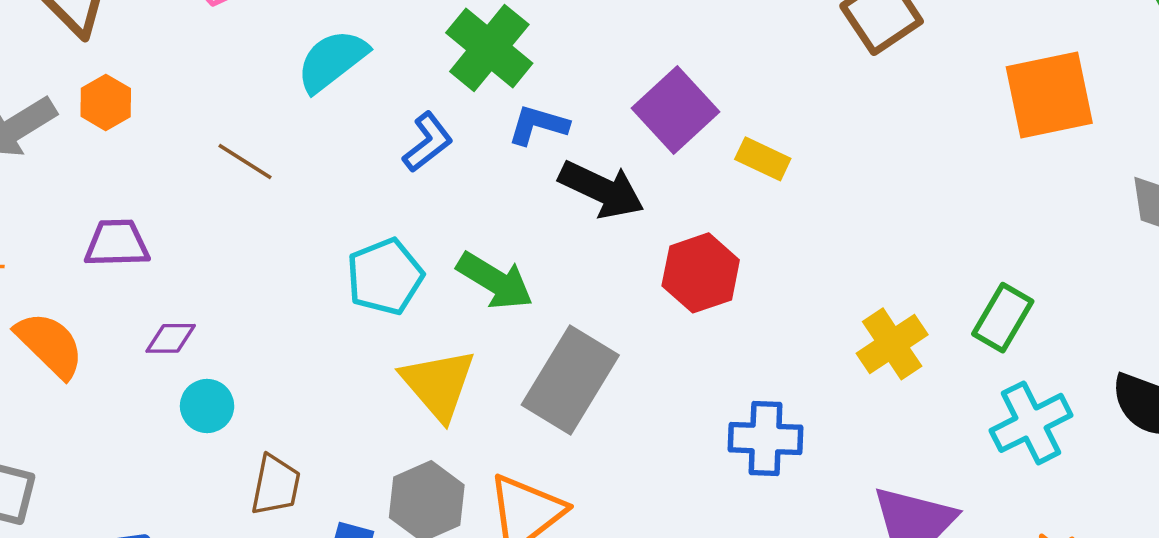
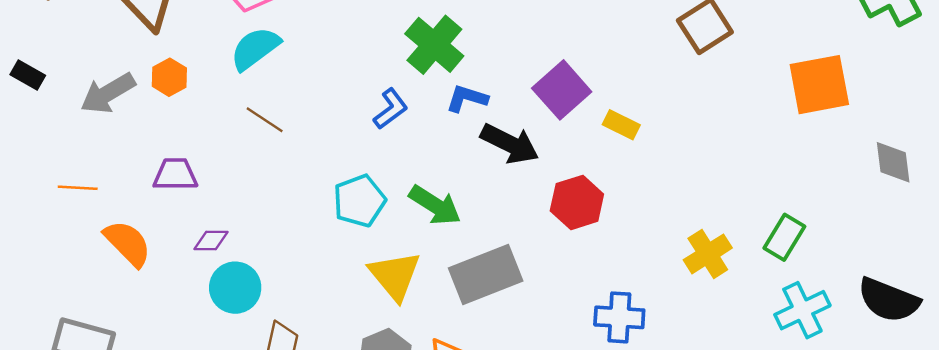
cyan semicircle: (332, 61) -> (255, 48), moved
gray rectangle: (570, 380) -> (486, 274), turned 36
cyan circle: (207, 406) -> (235, 288), size x1.4

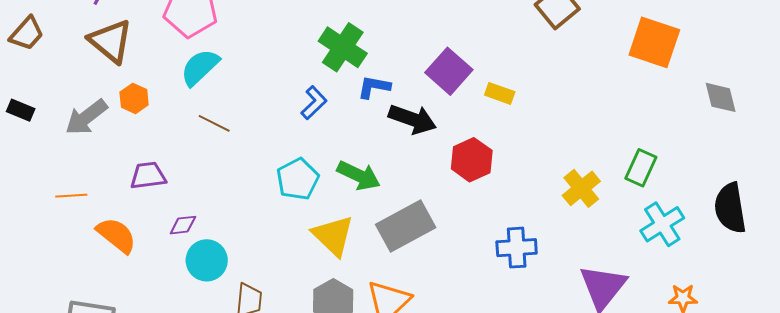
orange square: (819, 85) -> (654, 42), turned 36
black semicircle: (889, 300) -> (730, 208), turned 66

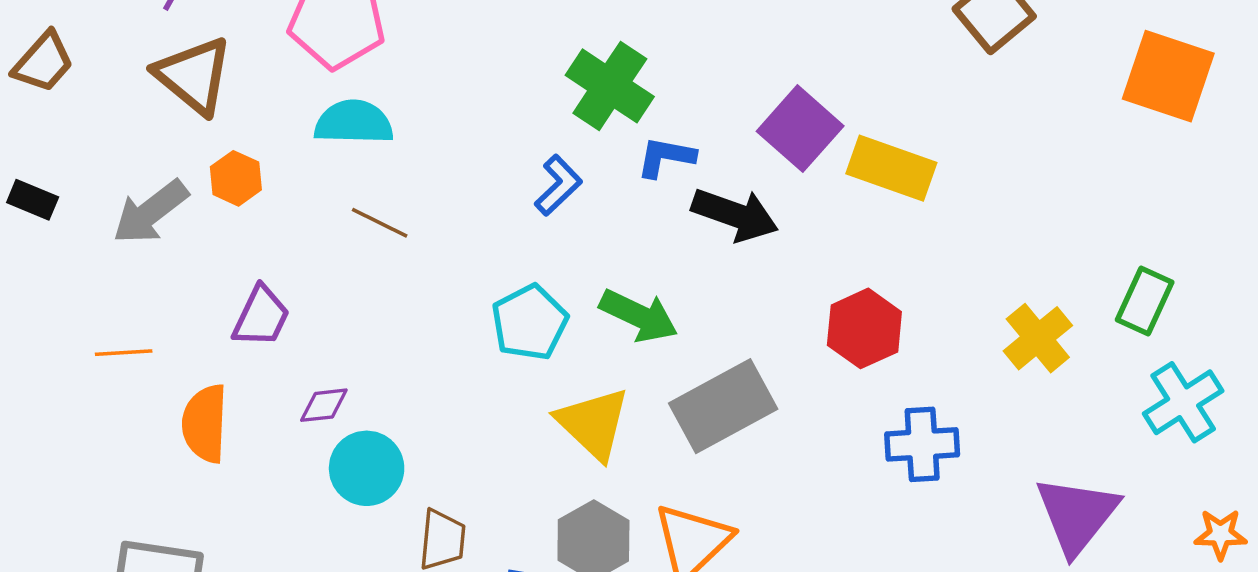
cyan semicircle: (200, 67) -> (354, 122), turned 45
yellow rectangle: (500, 93) -> (891, 168), size x1.6
red hexagon: (472, 160) -> (864, 328), moved
purple trapezoid: (148, 176) -> (261, 317), turned 123
orange semicircle: (116, 235) -> (205, 424), turned -126

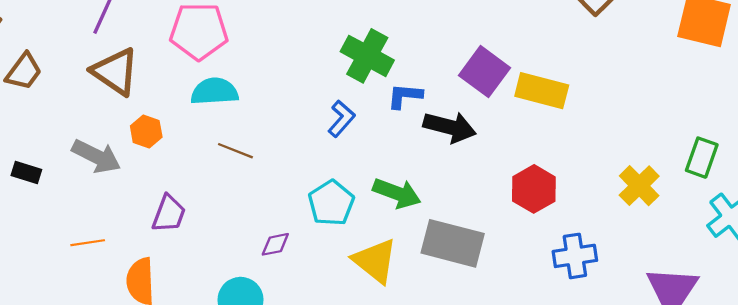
black rectangle: (33, 200) -> (26, 172), moved
gray arrow: (150, 212) -> (96, 156), turned -111
purple diamond: (324, 405) -> (275, 244), moved
gray rectangle: (723, 406) -> (453, 243), turned 48

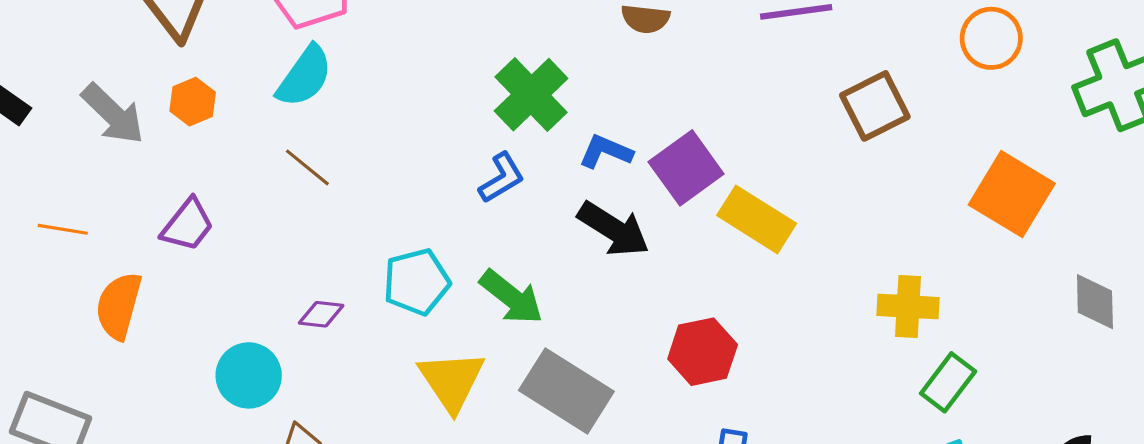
cyan semicircle: (214, 91) -> (305, 76), turned 111
blue L-shape: (405, 96) -> (606, 152), moved
blue L-shape: (341, 119) -> (502, 178), moved
yellow cross: (639, 186) -> (908, 307), moved, turned 30

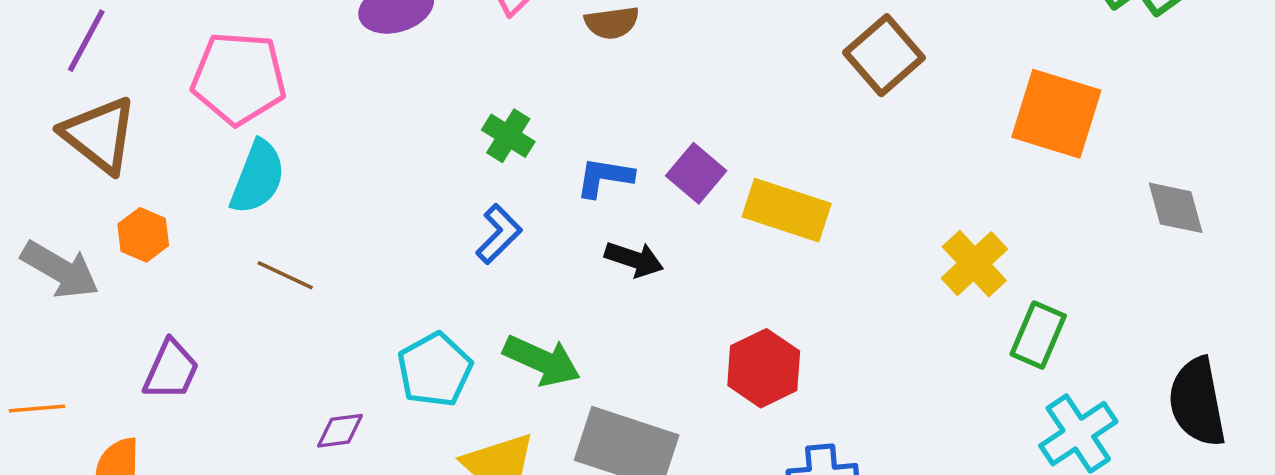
green cross: (531, 95) -> (508, 136), size x0.6
purple square: (686, 168) -> (696, 173), size x0.7
black arrow: (614, 229) -> (634, 259), size x0.7
yellow cross: (908, 307) -> (974, 264), turned -32

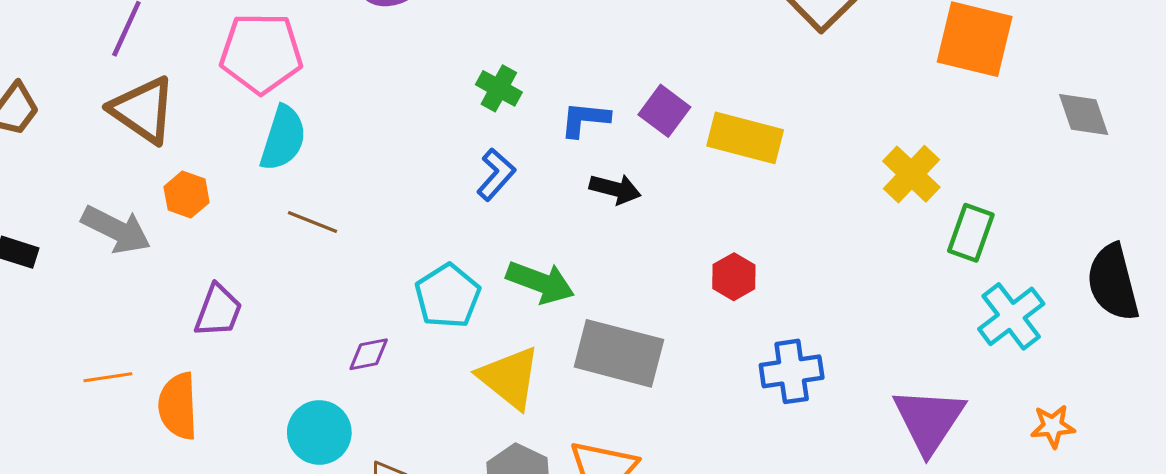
red hexagon: (764, 368) -> (734, 277), size x0.7
orange line: (37, 408) -> (108, 377), moved

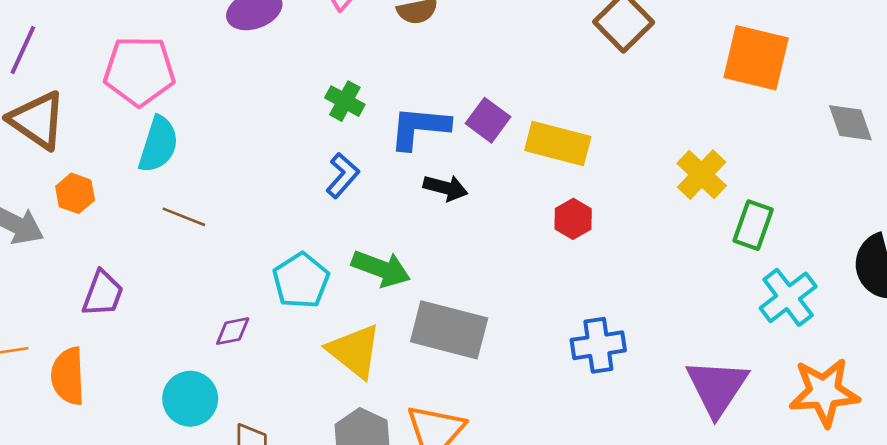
blue L-shape: (585, 119) -> (419, 128), size x1.4
red hexagon: (734, 277) -> (573, 219), moved
orange star: (1053, 426) -> (824, 392), size x1.8

